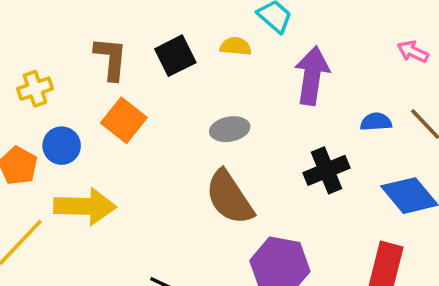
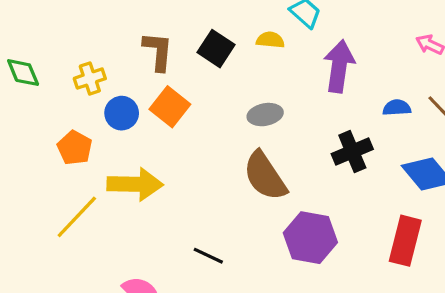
black square: (175, 56) -> (216, 49), turned -30
blue circle: (62, 146) -> (122, 113), moved

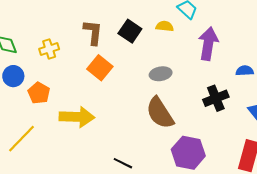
blue circle: (122, 113) -> (13, 76), moved
yellow line: (77, 217) -> (22, 139), moved

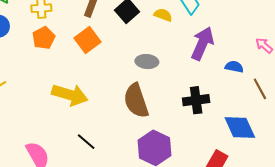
blue semicircle: (245, 71) -> (234, 67), moved
orange pentagon: (39, 93) -> (44, 38), moved
yellow arrow: (77, 117) -> (70, 95), moved

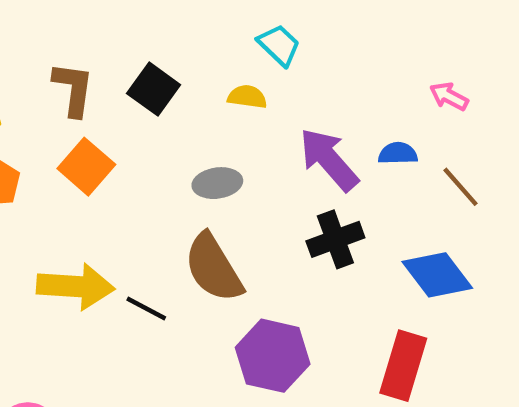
yellow semicircle: (163, 15) -> (247, 97), moved
purple arrow: (202, 44) -> (329, 159), moved, turned -52
black line: (86, 142) -> (146, 309), moved

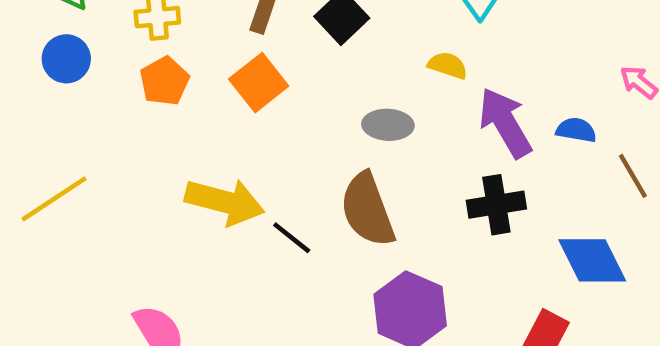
yellow semicircle: (247, 97) -> (448, 65), moved

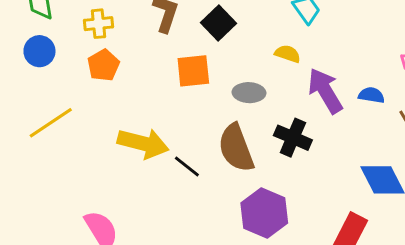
orange square: (259, 83) -> (193, 71), moved, turned 33
yellow line: (54, 199) -> (51, 123), moved
black cross: (496, 205) -> (293, 138), moved, turned 33

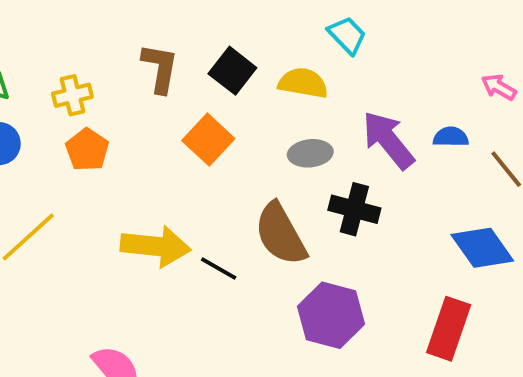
yellow semicircle: (288, 54) -> (303, 83), moved, size x1.4
orange square: (193, 71) -> (208, 140), turned -33
gray ellipse: (249, 93) -> (310, 153), moved

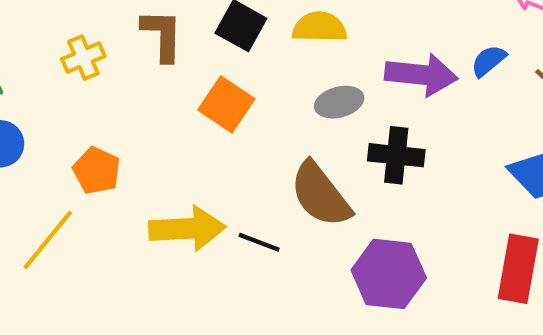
yellow cross: (72, 95) -> (83, 58), moved
blue semicircle: (451, 137) -> (489, 61), turned -32
purple arrow: (388, 140) -> (421, 75), turned 144
orange pentagon: (87, 150) -> (97, 171), moved

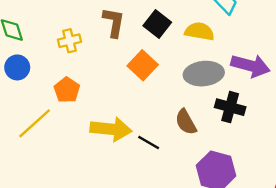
yellow cross: (83, 58) -> (69, 41), moved
gray ellipse: (339, 102) -> (204, 74), size x1.5
brown semicircle: (320, 195) -> (186, 122), size x0.7

